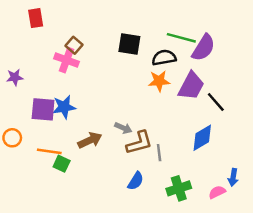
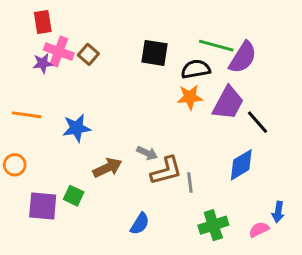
pink cross: (66, 60) -> (59, 51), moved
purple star: (15, 77) -> (43, 63), moved
purple square: (43, 109) -> (43, 206), moved
orange line: (49, 151) -> (26, 115), moved
blue semicircle: (136, 181) -> (140, 224), moved

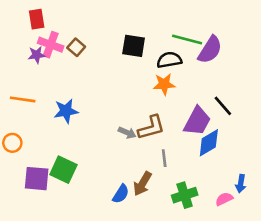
purple trapezoid: (228, 103) -> (197, 121), moved
brown arrow: (107, 168) -> (142, 184), moved, turned 145
brown L-shape: (166, 171) -> (151, 128), moved
green square: (74, 196) -> (63, 170), size x1.5

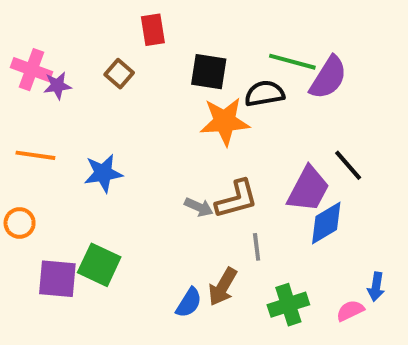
red rectangle: (37, 19) -> (153, 30), moved
pink cross: (51, 45) -> (31, 70), moved
orange star: (164, 84) -> (225, 121), moved, size x1.4

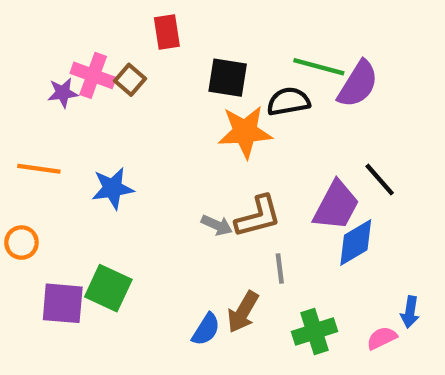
pink cross: (31, 70) -> (93, 75), moved

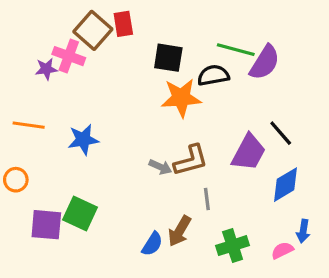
brown square: (130, 80) -> (93, 30), moved, size x1.6
blue diamond: (356, 243) -> (286, 185), moved

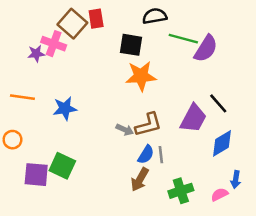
black semicircle: (213, 75) -> (155, 16), moved
blue semicircle: (152, 244) -> (146, 155), moved

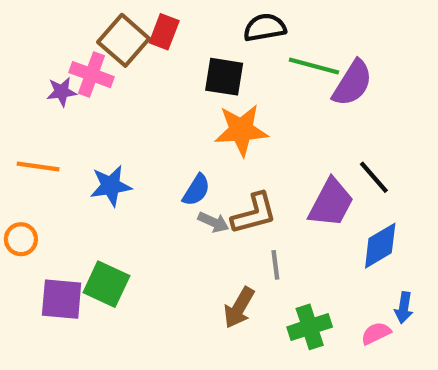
red rectangle: (96, 19) -> (164, 32), turned 30
blue semicircle: (146, 155) -> (196, 190), moved

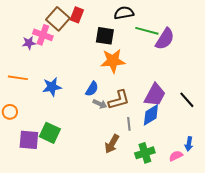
black line: (374, 177) -> (187, 100), moved
blue diamond: (380, 246) -> (151, 115), moved

